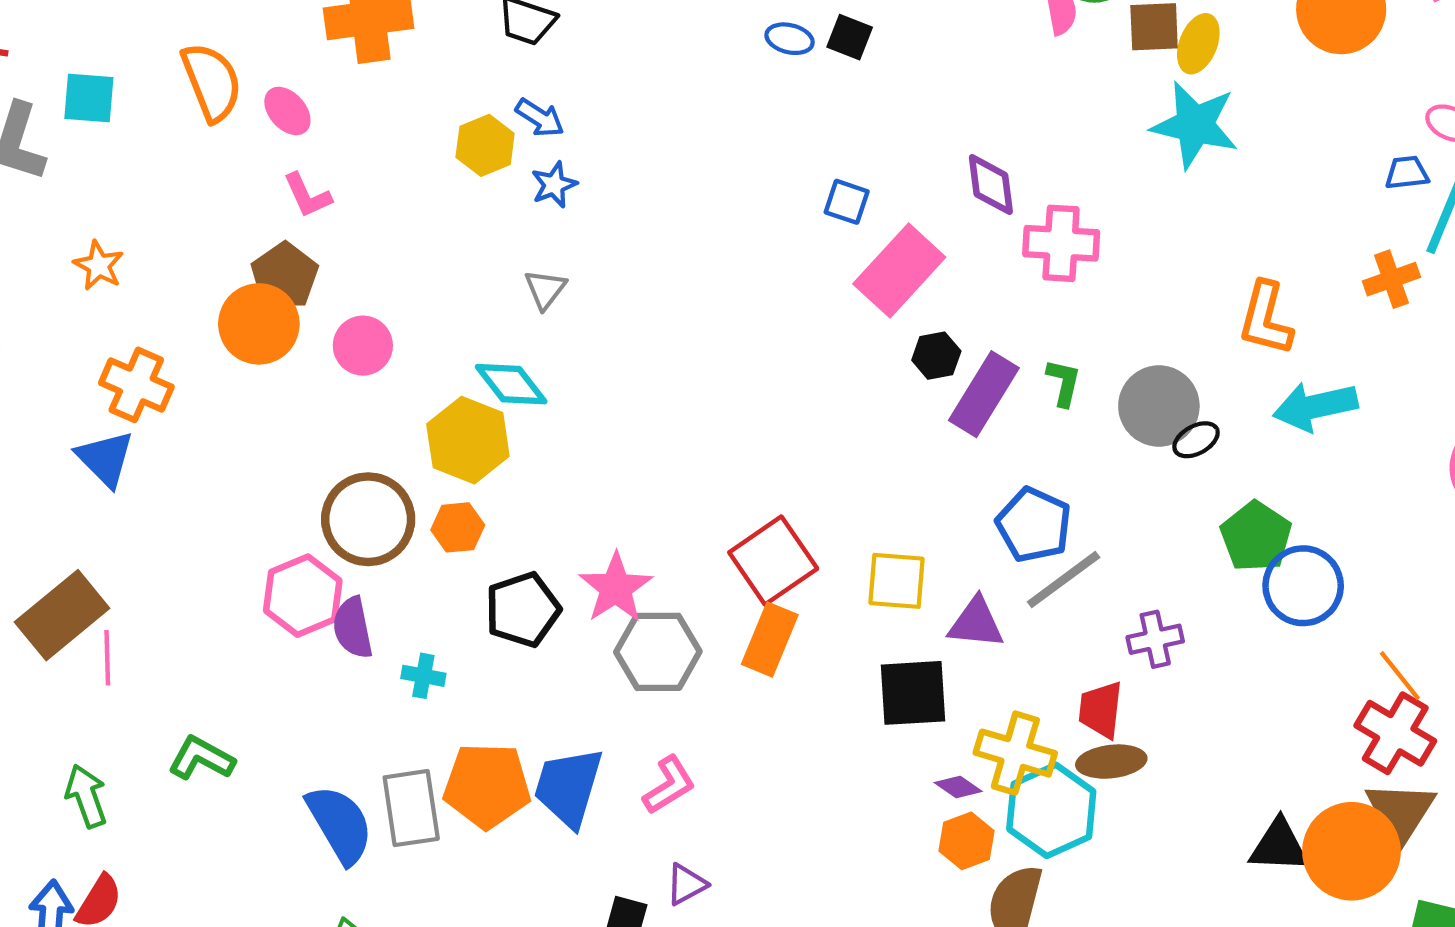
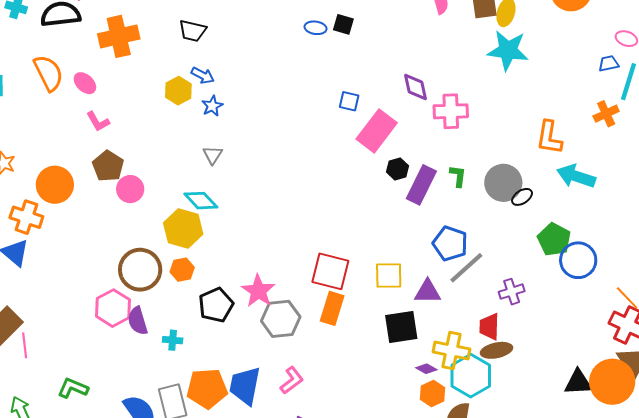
brown pentagon: (285, 276) -> (108, 166), moved
orange circle: (259, 324) -> (55, 185), moved
cyan arrow: (1315, 406) -> (576, 176), turned 36
red square: (773, 560) -> (330, 271), turned -36

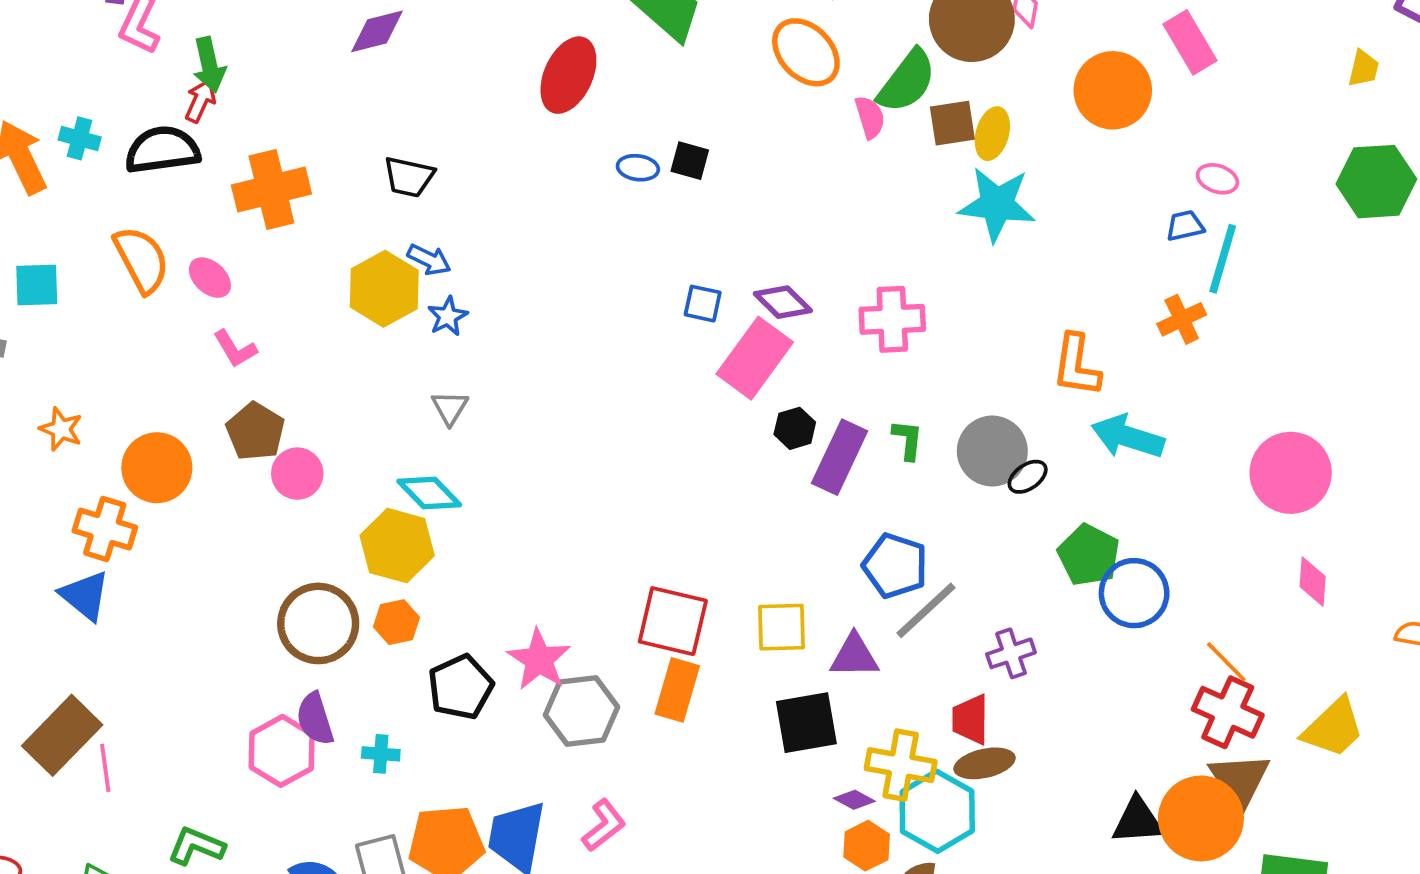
purple diamond: (416, 87) -> (783, 302), moved, turned -32
yellow hexagon: (178, 91) -> (384, 289), size x1.4
pink hexagon: (113, 308) -> (282, 751), moved

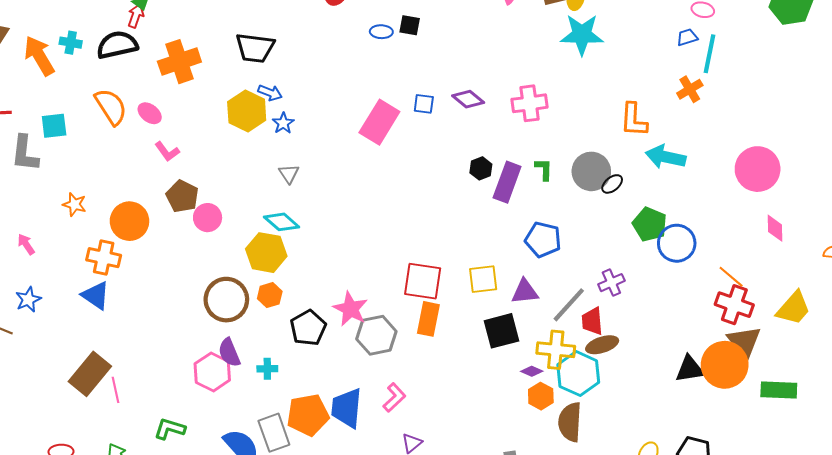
black trapezoid: (409, 177) -> (255, 48), size x1.4
pink rectangle: (755, 358) -> (379, 122), moved
gray line: (926, 610) -> (569, 305), moved

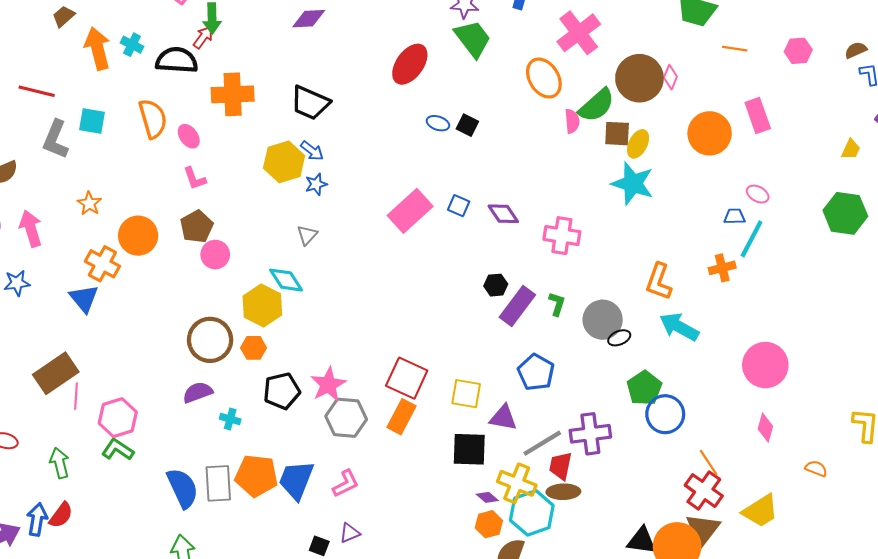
pink arrow: (26, 244) -> (31, 229), size x1.6
purple cross: (611, 283) -> (590, 434), size x1.5
purple semicircle: (229, 353) -> (198, 392), turned 76
pink hexagon: (212, 372) -> (118, 418), moved

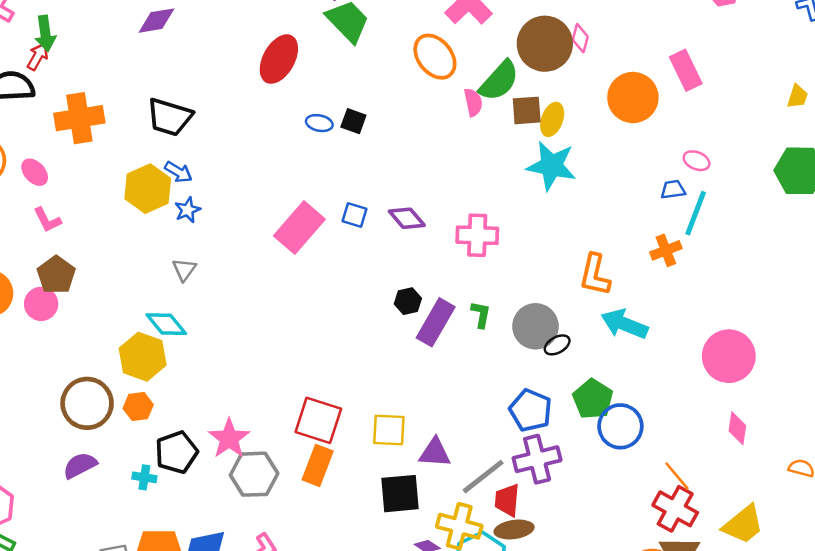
pink circle: (215, 255) -> (41, 304), moved
blue pentagon: (536, 372) -> (531, 410), moved
cyan cross: (230, 419) -> (144, 477), moved

